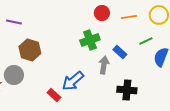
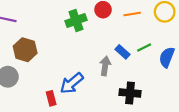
green cross: (90, 40) -> (76, 20), moved
green line: (146, 41) -> (144, 48), moved
red rectangle: (54, 95) -> (51, 98), turned 32

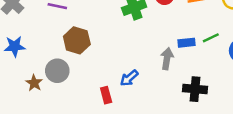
blue rectangle: (122, 52) -> (186, 43), turned -48
blue arrow: (72, 83) -> (129, 78), size x0.7

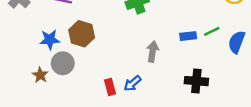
blue star: (15, 46) -> (50, 40), moved
gray arrow: (167, 59) -> (153, 51), moved
blue arrow: (129, 78) -> (132, 83), moved

